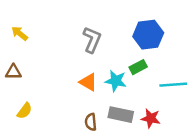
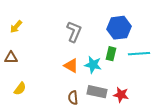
yellow arrow: (20, 33) -> (16, 27), turned -88
green rectangle: (138, 67) -> (111, 54), turned -48
cyan line: (173, 85) -> (139, 54), moved

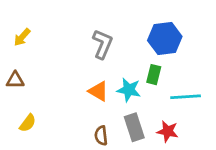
cyan line: (139, 54) -> (186, 97), moved
gray rectangle: (97, 92) -> (134, 127), turned 60

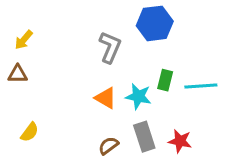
blue hexagon: (165, 39) -> (155, 23), moved
brown triangle: (15, 80) -> (18, 74), moved
cyan line: (186, 97) -> (201, 86), moved
brown semicircle: (101, 136) -> (109, 146), turned 60

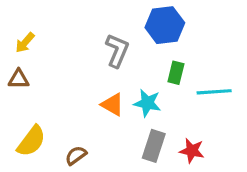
green rectangle: (165, 80) -> (176, 73), moved
yellow semicircle: (30, 132) -> (31, 141), size x1.5
gray rectangle: (144, 137) -> (154, 146), turned 36
brown semicircle: (109, 146) -> (76, 155), moved

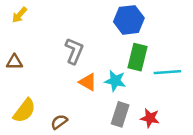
yellow arrow: (25, 43) -> (19, 15), moved
gray L-shape: (117, 51) -> (74, 51), moved
green rectangle: (176, 73) -> (138, 57), size x1.5

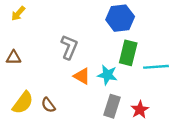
red star: (150, 118) -> (140, 110), turned 30
brown semicircle: (59, 122) -> (48, 105), moved, turned -91

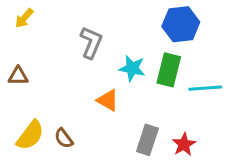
blue hexagon: (120, 18) -> (181, 24), moved
gray L-shape: (69, 47) -> (91, 42), moved
cyan star: (107, 75) -> (132, 68), moved

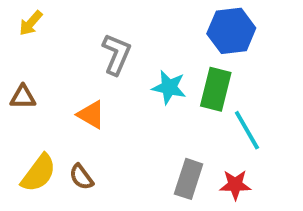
cyan line: (205, 88) -> (247, 130), moved, turned 64
orange triangle: (108, 100) -> (91, 115), moved
red star: (184, 144) -> (235, 185), turned 30

